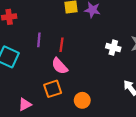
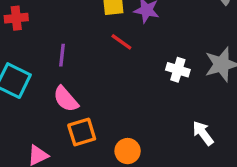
red line: (61, 45) -> (121, 42), moved, turned -64
pink semicircle: (60, 66) -> (66, 99), moved

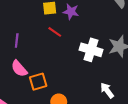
white cross: (178, 70) -> (91, 50), size x1.5
orange square: (82, 132) -> (38, 82), moved

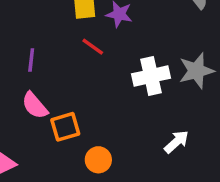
white cross: (91, 50) -> (151, 76), turned -30
white arrow: (107, 90) -> (177, 142), turned 84

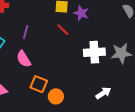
orange square: (65, 127) -> (39, 84), moved, turned 30

